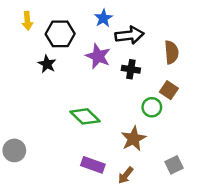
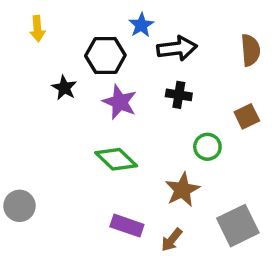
black hexagon: (60, 34) -> (105, 55), moved
brown semicircle: (171, 52) -> (250, 50), moved
purple star: (98, 56) -> (120, 102), moved
brown square: (169, 90) -> (247, 116), moved, turned 30
gray square: (174, 165) -> (238, 226), size x1.6

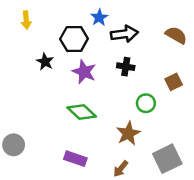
brown semicircle: (250, 50) -> (176, 35), turned -55
purple rectangle: (127, 226) -> (75, 159), moved

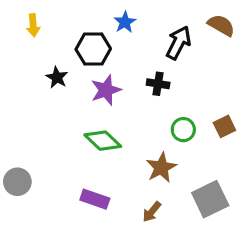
black arrow: (124, 34) -> (179, 43), moved, turned -56
brown semicircle: (176, 35) -> (221, 25), moved
purple star: (84, 72) -> (106, 90), turned 30
brown square: (174, 82) -> (224, 126), moved

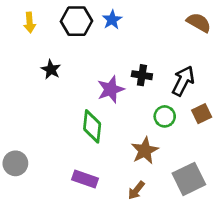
black arrow: (179, 43) -> (183, 81), moved
black hexagon: (93, 49) -> (77, 21), moved
purple star: (106, 90) -> (111, 89), moved
green diamond: (103, 141) -> (92, 126), turned 52

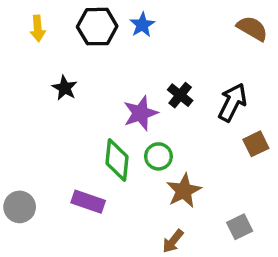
black cross: (142, 75) -> (180, 95), turned 30
green circle: (165, 116) -> (158, 156), moved
purple rectangle: (85, 179) -> (88, 202), moved
gray square: (189, 179) -> (240, 227), size x0.6

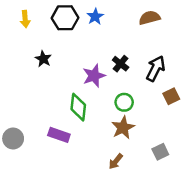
brown semicircle: (252, 28) -> (149, 18), moved, turned -45
green circle: (158, 156) -> (124, 102), moved

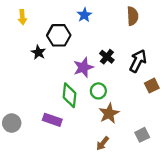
black hexagon: (65, 18) -> (59, 35), moved
brown semicircle: (149, 18) -> (133, 16), turned 102
green circle: (124, 102) -> (98, 91), moved

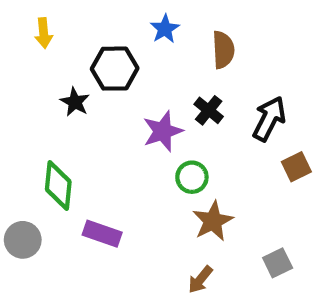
brown semicircle: (133, 16) -> (223, 50), moved
green diamond: (69, 95) -> (58, 186), moved

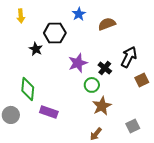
brown semicircle: (223, 50) -> (107, 24), turned -108
black cross: (209, 110) -> (105, 68), moved

